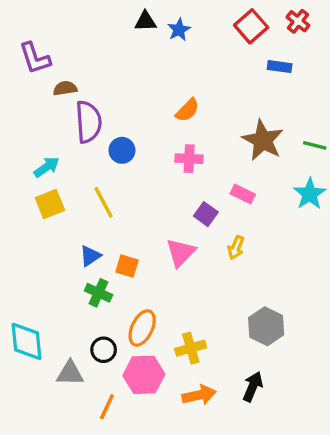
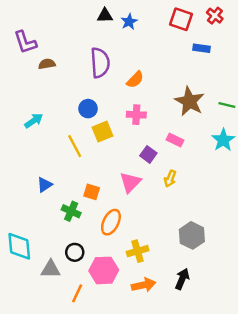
red square: (251, 26) -> (181, 19), turned -30
purple semicircle: (88, 122) -> (100, 63), moved
yellow square: (50, 204) -> (103, 132), moved
blue triangle: (90, 256) -> (45, 185), moved
orange ellipse: (142, 328) -> (111, 222), moved

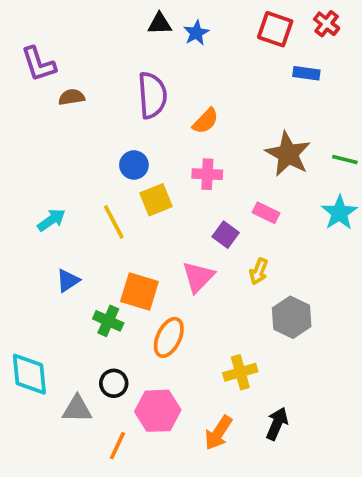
cyan arrow: (34, 121) -> (51, 220), moved
orange square: (92, 192) -> (139, 292), size x1.5
gray hexagon: (192, 235) -> (292, 317), moved
yellow cross: (138, 251) -> (240, 372), moved
orange arrow: (144, 285) -> (218, 433), turned 135

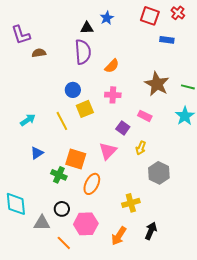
black triangle: (160, 24) -> (87, 28), moved
orange line: (117, 446) -> (64, 243), turned -70

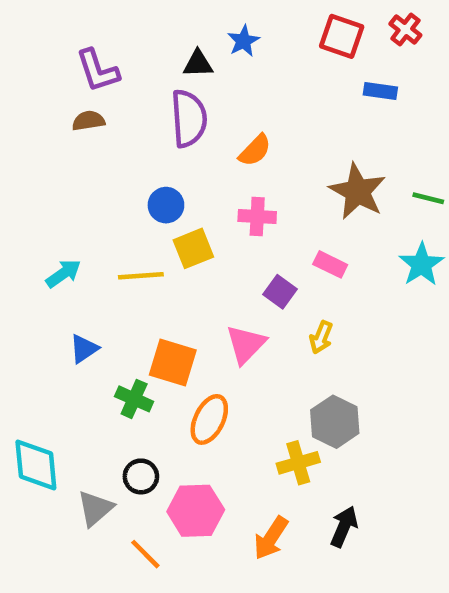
purple L-shape: (21, 35) -> (98, 71), moved
yellow line: (62, 121) -> (141, 276), turned -66
gray hexagon: (159, 173) -> (335, 422), moved
gray triangle: (42, 223) -> (95, 508), turned -42

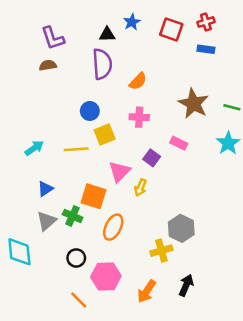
red cross: (405, 29) -> (206, 22), moved, turned 35
red square: (342, 36) -> (171, 29), moved
yellow arrow: (321, 337) -> (140, 188), moved
pink triangle: (246, 344) -> (119, 172), moved
gray triangle: (95, 508) -> (47, 221), moved

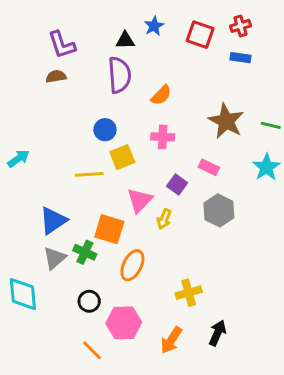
cyan arrow: (34, 148) -> (19, 159), moved
blue triangle: (45, 189) -> (53, 221), size x1.5
gray hexagon: (181, 228) -> (219, 210), moved

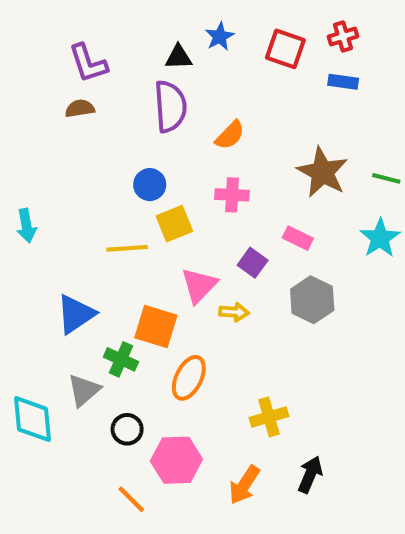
cyan arrow: (19, 159) -> (26, 226), turned 115
yellow arrow: (164, 219) -> (234, 312), turned -108
gray triangle: (55, 258) -> (84, 390), moved

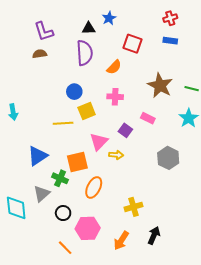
red square: (285, 49) -> (132, 44), moved
gray hexagon: (312, 300) -> (168, 158), moved
orange square: (156, 326) -> (77, 162), turned -30

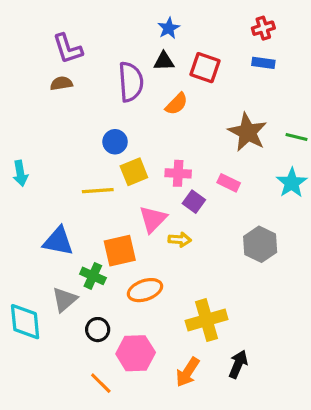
black triangle: (89, 28) -> (164, 61), moved
pink cross: (115, 97) -> (178, 173), moved
blue triangle: (38, 156) -> (58, 241), turned 45
orange ellipse: (94, 188) -> (145, 290), turned 45
yellow cross: (133, 207) -> (207, 320), size x1.4

